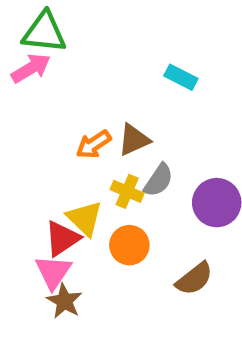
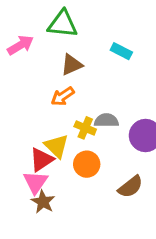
green triangle: (44, 32) -> (63, 24), moved
brown triangle: (134, 140) -> (72, 65), moved
gray semicircle: (158, 180) -> (106, 120), turned -125

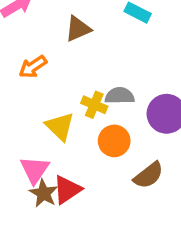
orange arrow: (63, 96) -> (33, 67), moved
red triangle: (42, 160) -> (67, 190), moved
orange circle: (87, 164) -> (114, 141), moved

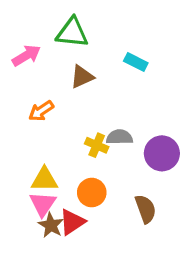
yellow triangle: (60, 126) -> (44, 179), moved, turned -44
orange circle: (114, 141) -> (92, 193), moved
brown semicircle: (148, 175) -> (146, 209), turned -72

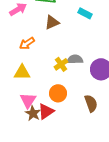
yellow cross: (97, 145) -> (61, 64), turned 32
yellow triangle: (44, 179) -> (22, 72), moved

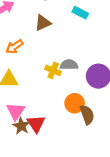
yellow cross: (61, 64) -> (53, 70), turned -32
orange circle: (58, 93) -> (75, 103), moved
red triangle: (46, 111) -> (36, 124), turned -30

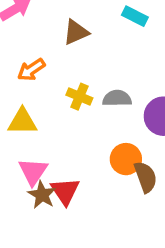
yellow cross: (53, 70) -> (79, 97), moved

